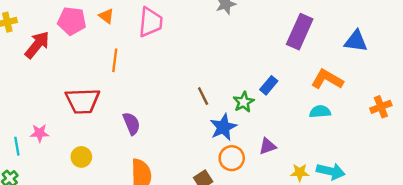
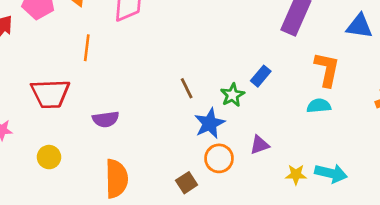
orange L-shape: (327, 79) -> (327, 69), turned 72
purple semicircle: (131, 124) -> (106, 119), turned 105

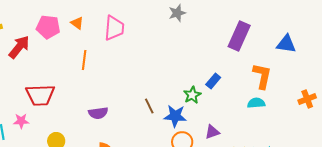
brown line: (187, 88) -> (149, 106), moved
red trapezoid: (50, 94) -> (40, 95), moved
blue star: (210, 123) -> (175, 116), turned 30

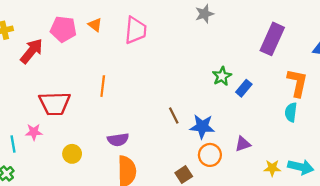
orange line: (84, 60) -> (103, 86), moved
green star: (192, 95) -> (222, 76), moved
cyan semicircle: (256, 103) -> (291, 112), turned -78
purple semicircle: (98, 113) -> (118, 140), moved

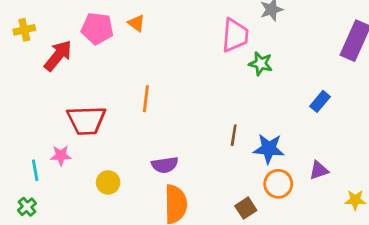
pink trapezoid: (136, 30) -> (235, 35), moved
green star: (222, 76) -> (261, 64), moved, turned -30
brown line: (174, 116) -> (234, 135), turned 35

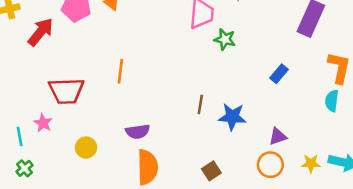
pink star: (61, 155) -> (43, 123), turned 30
orange circle: (278, 184) -> (270, 165), moved
green cross: (27, 207) -> (25, 168), moved

